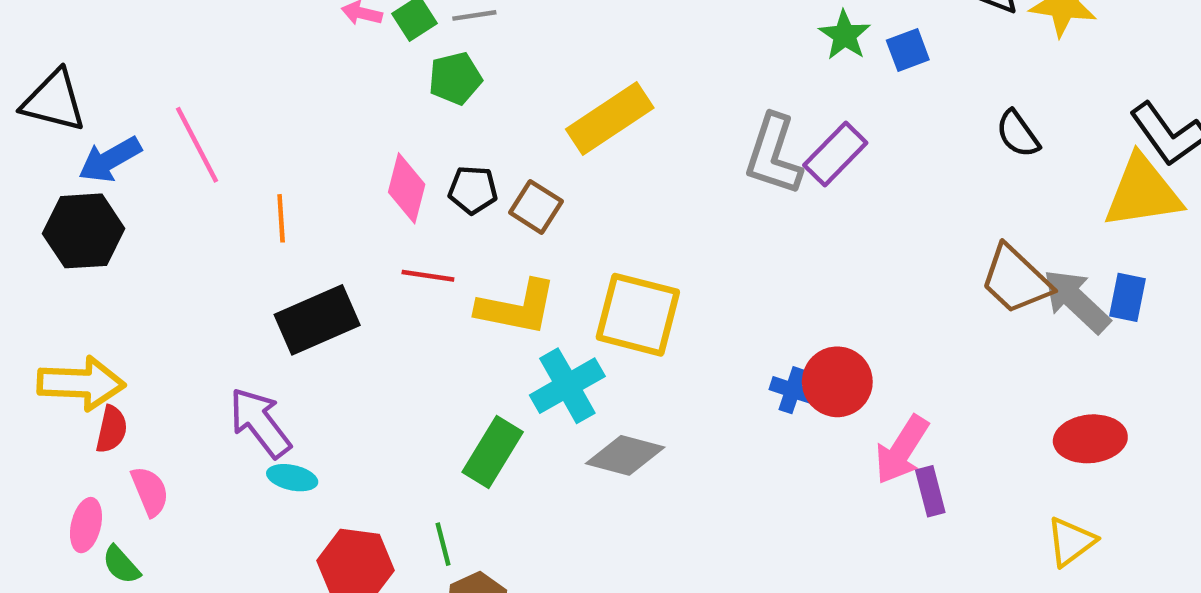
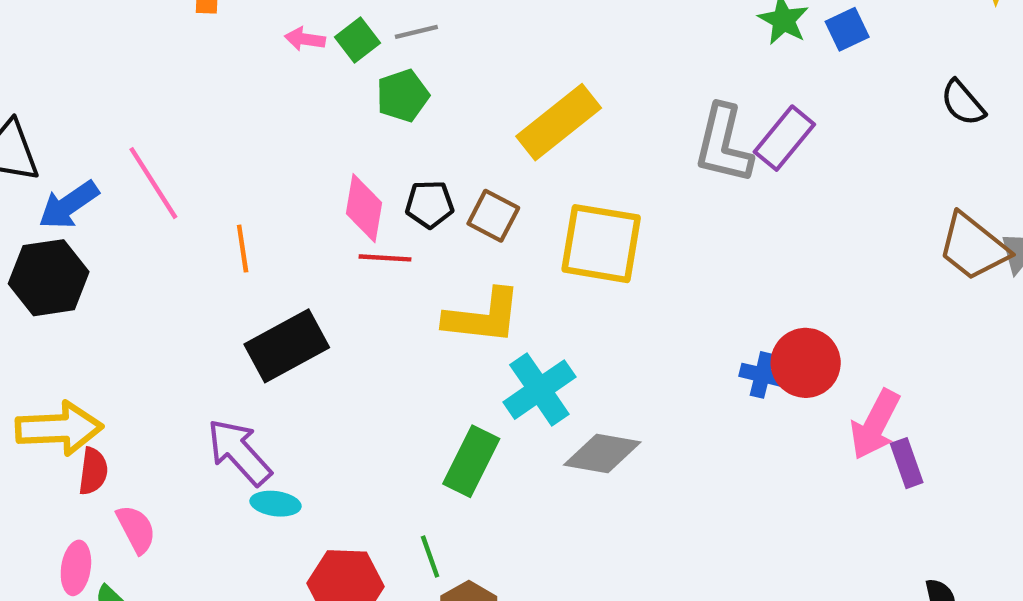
red line: (428, 276) -> (385, 258), moved
yellow square: (638, 315) -> (601, 244), moved

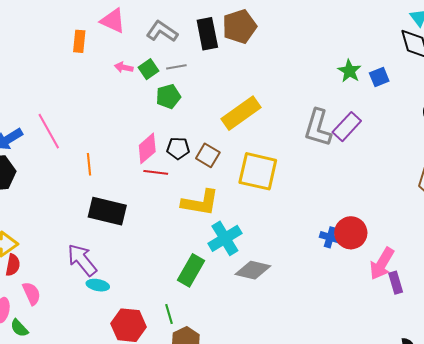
pink diamond: (364, 208) -> (147, 148), turned 36
black rectangle: (287, 346) -> (107, 211), turned 39

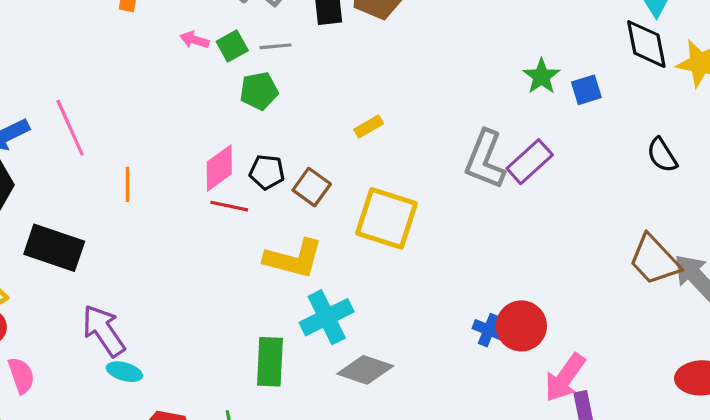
yellow rectangle: (241, 113) -> (369, 126), size x0.5
black rectangle: (107, 211) -> (54, 248), moved
green rectangle: (191, 270) -> (270, 362), turned -32

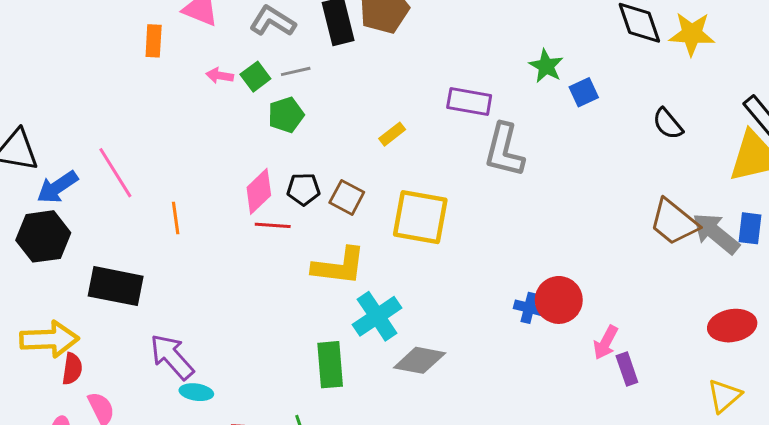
blue square: (586, 90) -> (584, 92), moved
purple rectangle: (530, 162) -> (469, 102), moved, turned 60
pink arrow: (565, 378) -> (606, 342), size x0.7

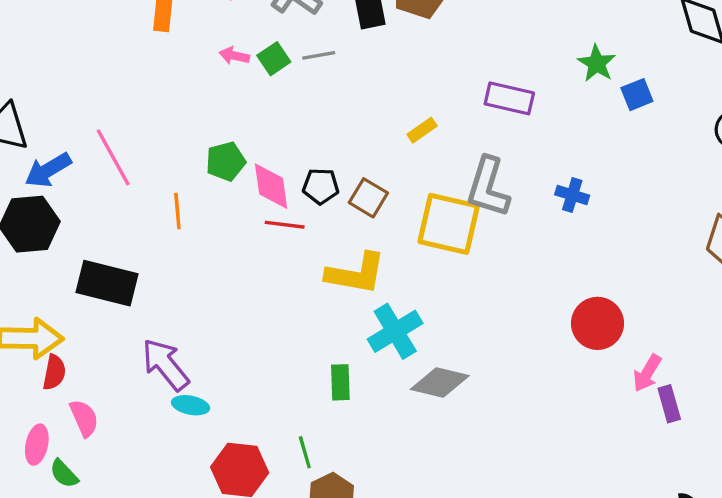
green pentagon: (286, 115) -> (226, 161), moved
gray L-shape: (504, 150) -> (488, 187), moved
pink diamond: (259, 191) -> (271, 186), turned -57
blue cross: (529, 308) -> (572, 195), moved
green rectangle: (330, 365) -> (340, 382), size x0.7

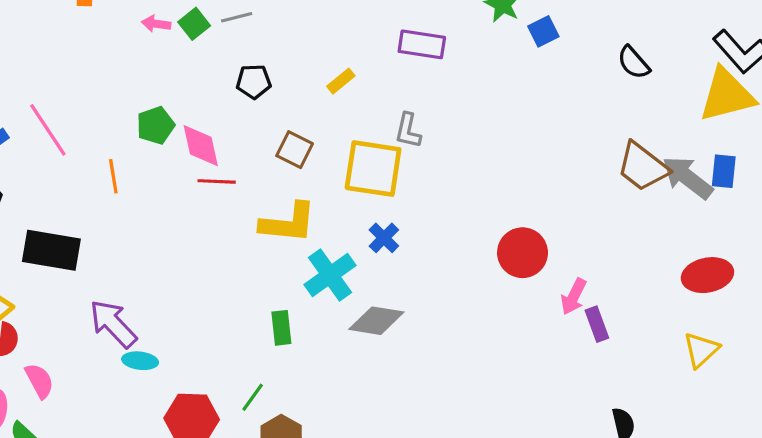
black pentagon: (321, 186) -> (254, 82), moved
gray L-shape: (488, 187) -> (408, 131), size x0.6
blue cross: (572, 195) -> (384, 238), moved, turned 32
green line: (305, 452) -> (253, 397), turned 56

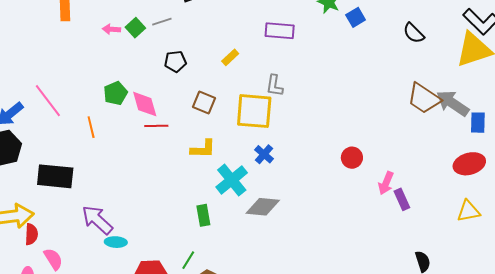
blue rectangle: (724, 171) -> (478, 123), moved
yellow L-shape: (288, 223) -> (203, 149), size x0.7
red circle: (523, 253) -> (352, 158), size x0.7
yellow triangle: (701, 350) -> (469, 211), turned 35

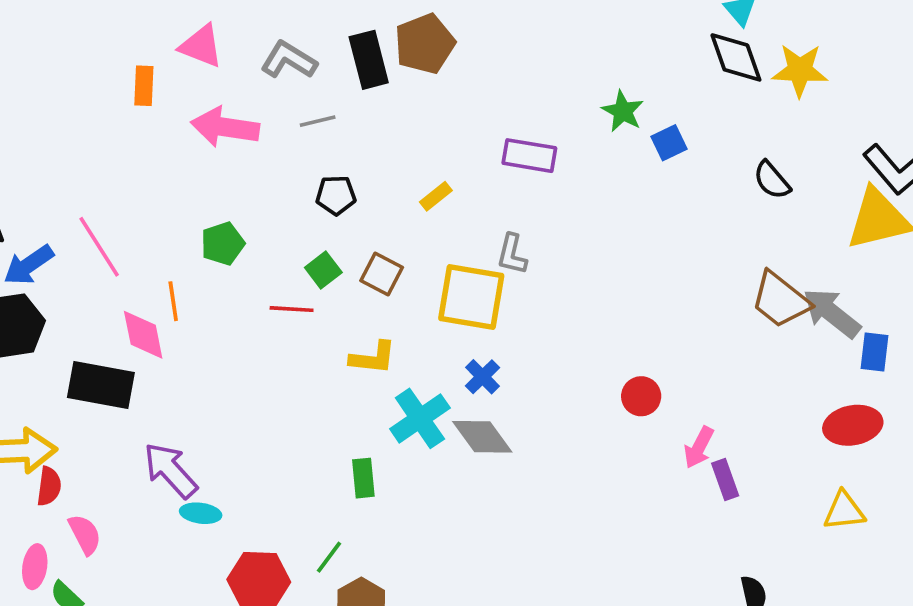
green square: (135, 28) -> (323, 270), moved
pink arrow: (111, 29) -> (225, 127), size x2.0
pink diamond: (145, 104) -> (143, 335), moved
gray diamond: (263, 207) -> (482, 437), moved, turned 44

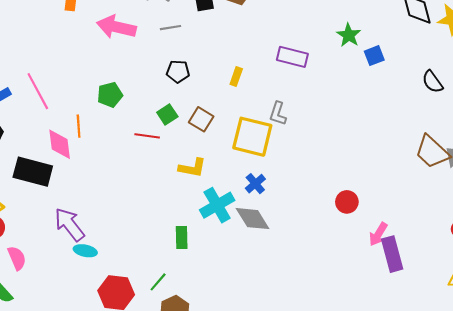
yellow rectangle: (436, 196) -> (236, 76), turned -36
purple rectangle: (725, 479) -> (392, 254), size x1.5

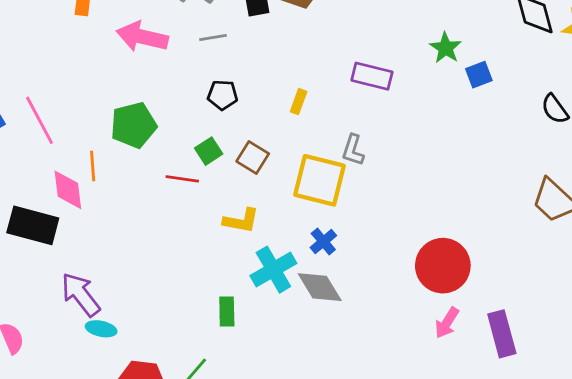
green pentagon: (110, 95) -> (134, 125), size x1.4
red circle: (347, 202) -> (443, 266), size x1.8
pink arrow: (378, 234) -> (447, 323), moved

